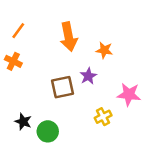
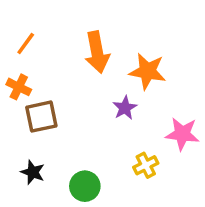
orange star: (104, 50) -> (147, 71), size x1.5
brown square: (62, 87) -> (41, 117), moved
green circle: (48, 131) -> (85, 186), moved

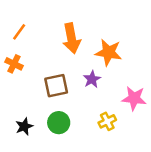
brown square: (41, 117) -> (56, 86), moved
black star: (33, 172) -> (24, 126), turned 30
green circle: (85, 186) -> (59, 123), moved

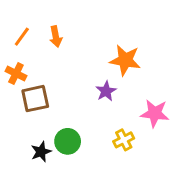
orange arrow: (71, 38) -> (56, 37), moved, size x0.6
brown square: (56, 86) -> (35, 99), moved
black star: (24, 126) -> (41, 152), moved

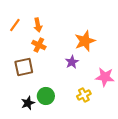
orange star: (125, 60) -> (85, 41), turned -30
orange cross: (16, 73) -> (39, 45), moved

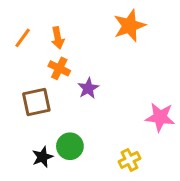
orange star: (85, 41) -> (129, 26), moved
purple star: (72, 62) -> (88, 88), moved
yellow cross: (84, 95) -> (129, 160), moved

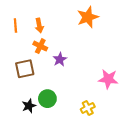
orange line: (23, 38) -> (15, 25), turned -40

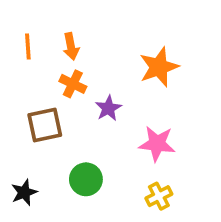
orange star: (88, 17) -> (159, 67), moved
pink star: (108, 79) -> (157, 144), moved
black star: (29, 106) -> (24, 192), moved

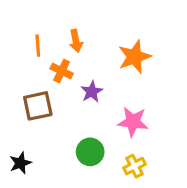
orange line: (28, 46) -> (38, 46), moved
orange arrow: (71, 46) -> (76, 41), moved
green circle: (86, 179) -> (90, 152), moved

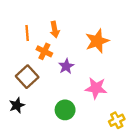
brown square: (38, 106) -> (27, 77), turned -30
black star: (20, 163) -> (17, 105), moved
yellow cross: (134, 166) -> (117, 120), moved

